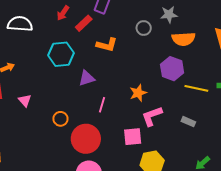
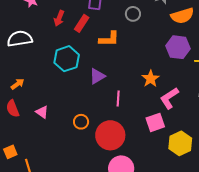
gray circle: (144, 28) -> (133, 14), moved

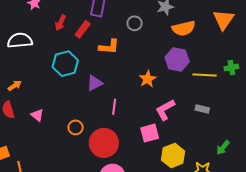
orange star: (151, 79) -> (148, 79), moved

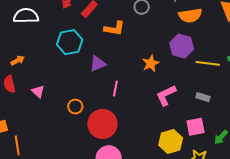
pink square: (150, 133) -> (195, 127), moved

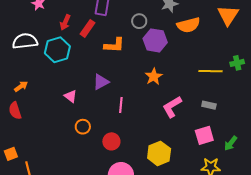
cyan hexagon: (70, 42) -> (57, 50), moved
purple hexagon: (182, 46) -> (155, 40), moved
pink triangle: (38, 92) -> (70, 96), moved
red circle: (102, 124) -> (111, 141), size x0.6
yellow hexagon: (171, 142) -> (159, 153), moved

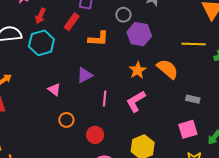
red arrow: (65, 22) -> (40, 16), moved
orange semicircle: (188, 25) -> (168, 69), moved, turned -125
yellow line: (210, 71) -> (194, 44), moved
pink L-shape: (172, 107) -> (136, 101), moved

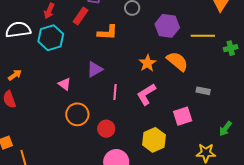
purple hexagon: (139, 34) -> (167, 26), moved
orange circle: (66, 120) -> (77, 114), size x1.5
pink square: (188, 129) -> (183, 116), moved

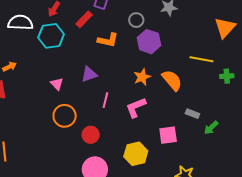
purple hexagon: (167, 26) -> (149, 42), moved
green arrow: (225, 129) -> (211, 128), moved

